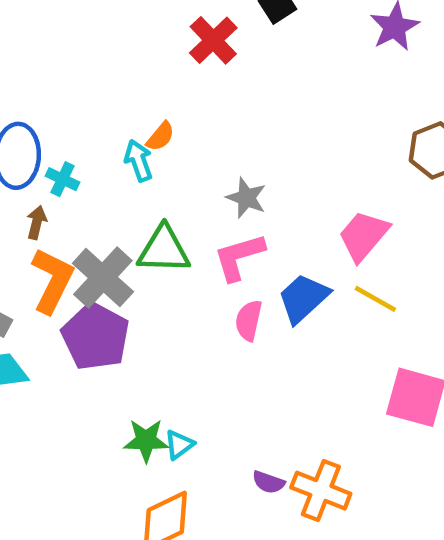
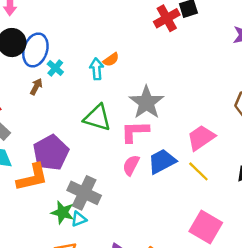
red cross: (213, 40) -> (167, 18), moved
gray star: (246, 198) -> (146, 102), size x1.6
gray cross: (103, 277) -> (84, 193), moved, turned -32
orange L-shape: (52, 280) -> (32, 177), moved, turned 36

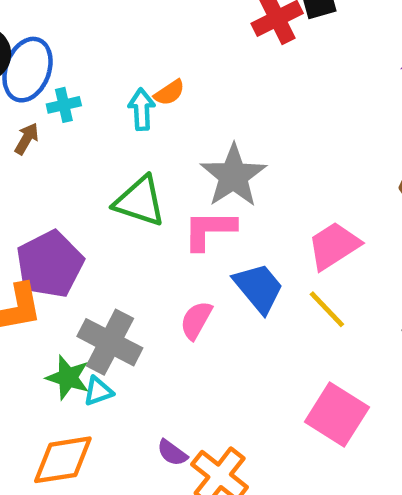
cyan cross: (55, 68) -> (64, 105), turned 35
blue trapezoid: (162, 161) -> (259, 288), turned 76
pink semicircle: (131, 165) -> (196, 320), moved

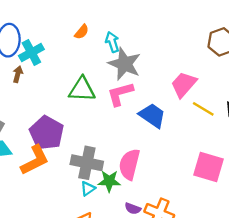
cyan cross: (64, 105) -> (31, 53), size x1.5
cyan arrow: (142, 109) -> (112, 42), moved
yellow line: (327, 309) -> (203, 109), moved
pink semicircle: (196, 320) -> (129, 164), moved, size x1.5
green star: (68, 378) -> (109, 181), moved

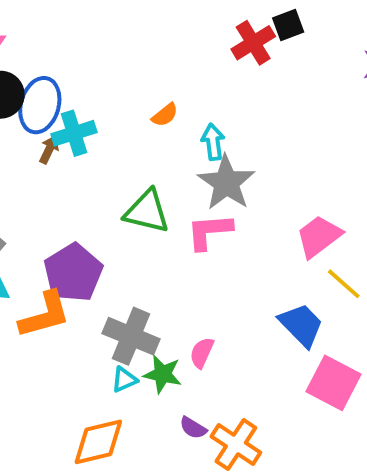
brown arrow: (18, 74) -> (49, 150), moved
blue trapezoid: (152, 116) -> (301, 325), moved
pink semicircle: (129, 164) -> (202, 353), size x0.6

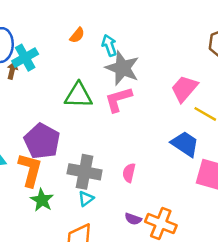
orange L-shape: (45, 315) -> (30, 170), turned -48
green star: (163, 374) -> (42, 200), moved, turned 30

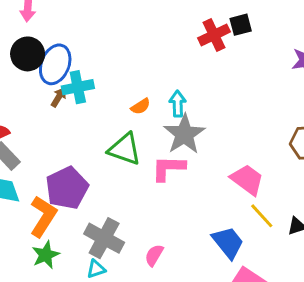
orange semicircle: (77, 35) -> (141, 106), moved
pink trapezoid: (184, 89) -> (247, 180), turned 68

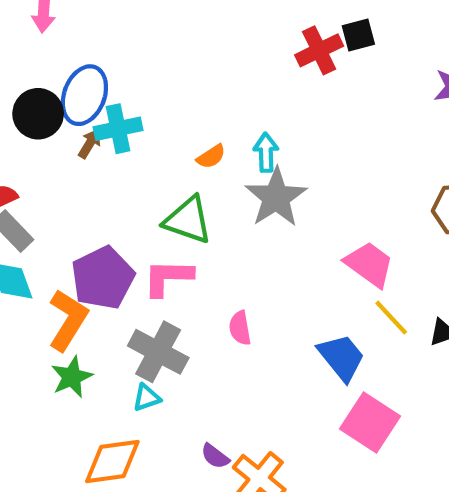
black circle: (28, 54) -> (38, 114), moved
pink L-shape: (168, 168) -> (168, 278), moved
pink semicircle: (154, 255) -> (240, 328), moved, turned -40

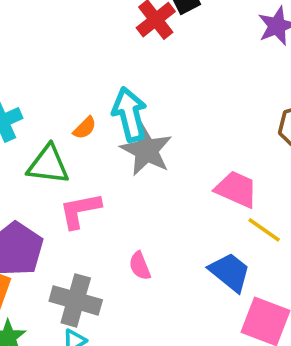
cyan arrow: (266, 152) -> (130, 114), size x1.6
green triangle: (188, 220) -> (48, 165), moved
pink L-shape: (168, 278) -> (80, 211), moved

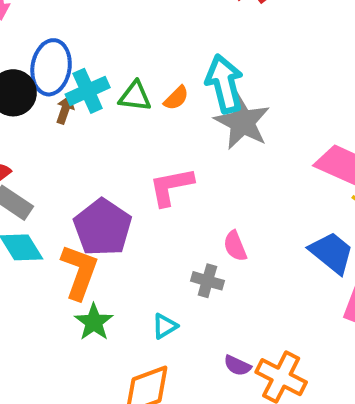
green triangle: (48, 165) -> (135, 96), moved, size x0.7
gray cross: (76, 300) -> (207, 281), moved, size x0.6

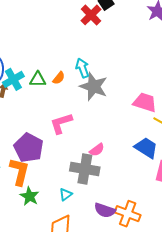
cyan arrow: (225, 84) -> (82, 68), size x0.7
pink semicircle: (235, 246) -> (97, 150), turned -98
gray cross: (207, 281) -> (85, 169), size x1.8
purple semicircle: (237, 366) -> (105, 210), size x1.5

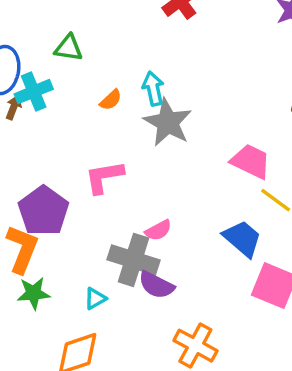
green triangle: (38, 79) -> (69, 48), moved
green star: (29, 196) -> (33, 293), turned 30
purple semicircle: (105, 210) -> (156, 285), moved

